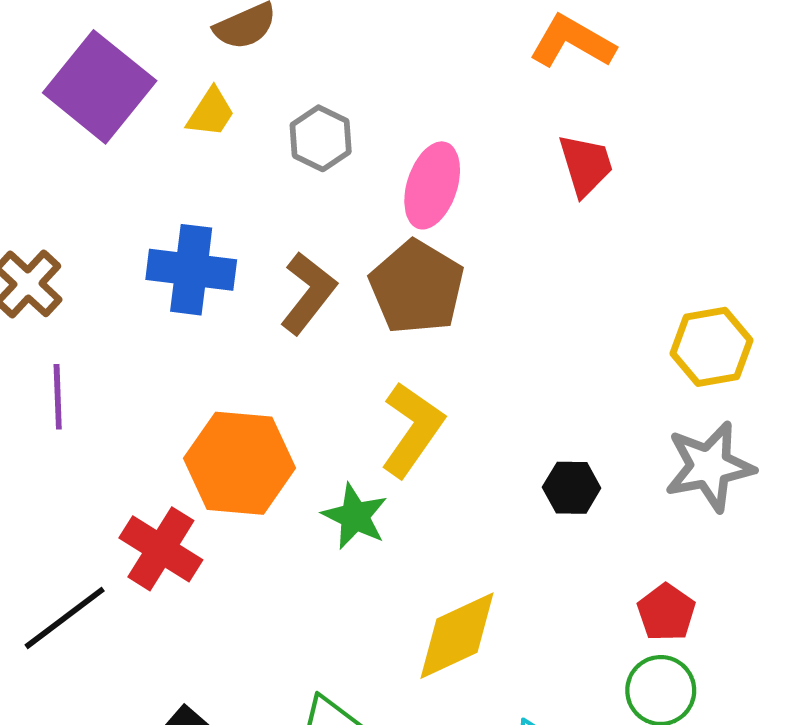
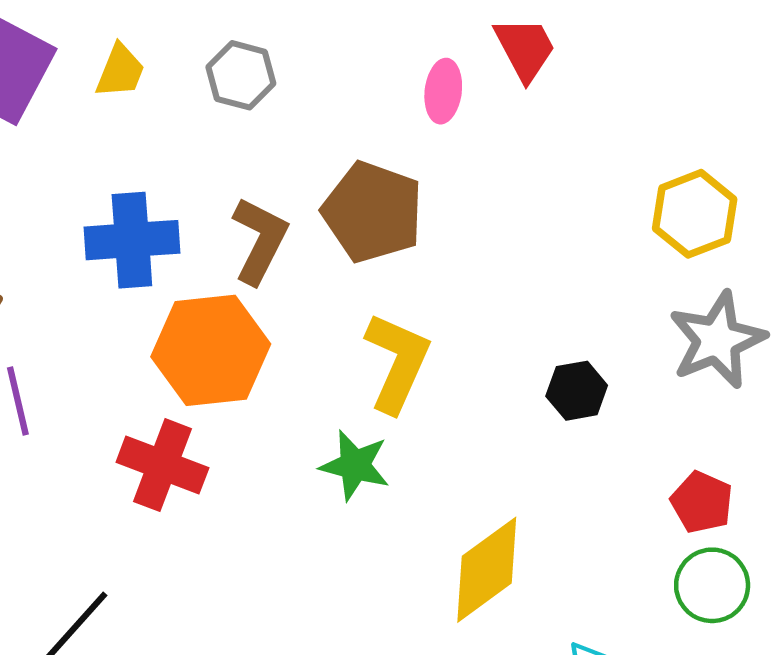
pink ellipse: (432, 185) -> (443, 91), moved, size x0.7
orange hexagon: (239, 463) -> (211, 350), moved
red cross: (161, 549) -> (162, 465), moved

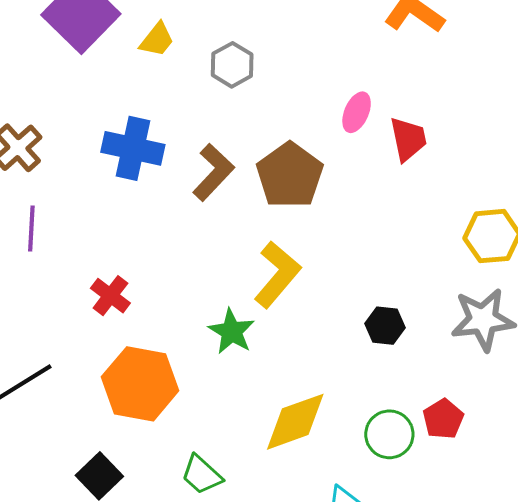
red trapezoid: (525, 49) -> (408, 139), moved
orange hexagon: (211, 350) -> (140, 384), moved
red cross: (162, 465) -> (110, 296), size x0.7
green circle: (712, 585) -> (389, 434), moved

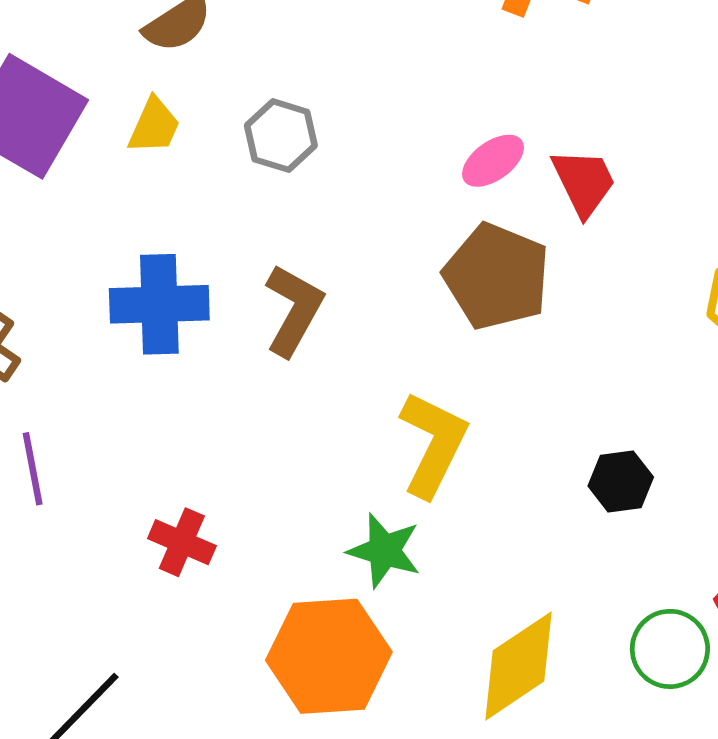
pink ellipse: (357, 112) -> (493, 161), turned 45
brown pentagon: (290, 175) -> (497, 276), moved
orange hexagon: (140, 384) -> (329, 656), moved

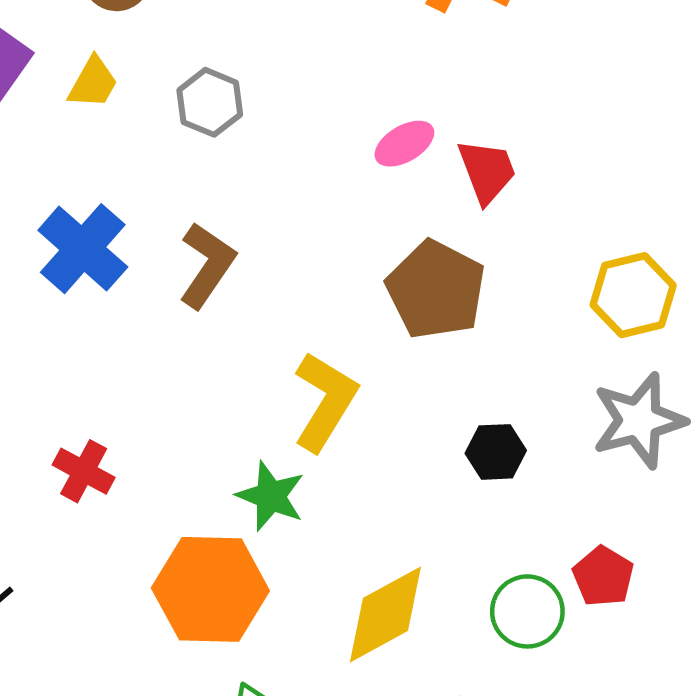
brown pentagon: (497, 276) -> (436, 290), moved
blue cross: (159, 304) -> (83, 249), turned 38

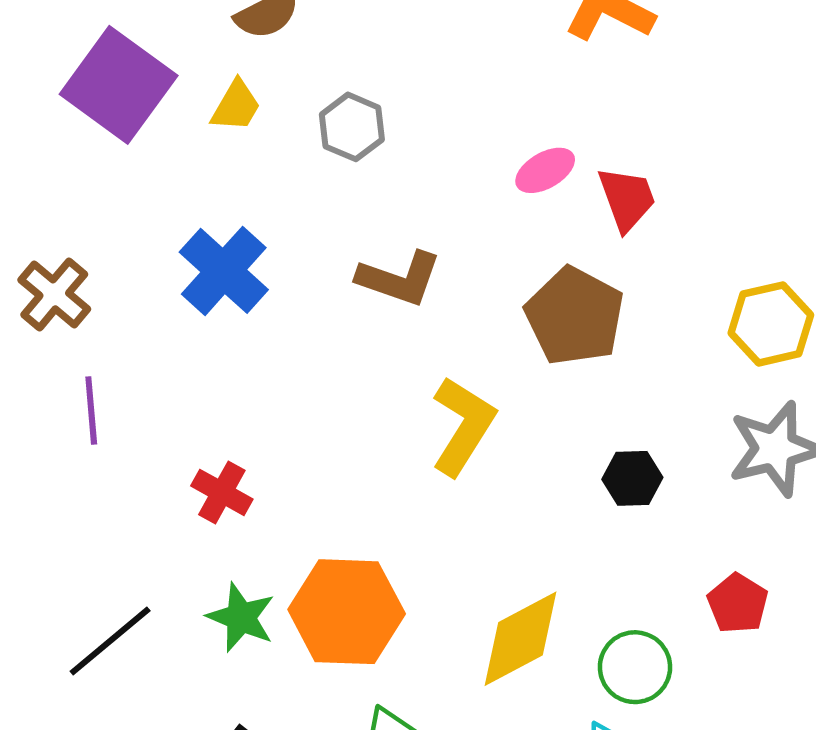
brown L-shape: (207, 265) -> (399, 279), moved, turned 74
green star: (271, 496) -> (241, 617), moved
green circle: (527, 611) -> (635, 667), moved

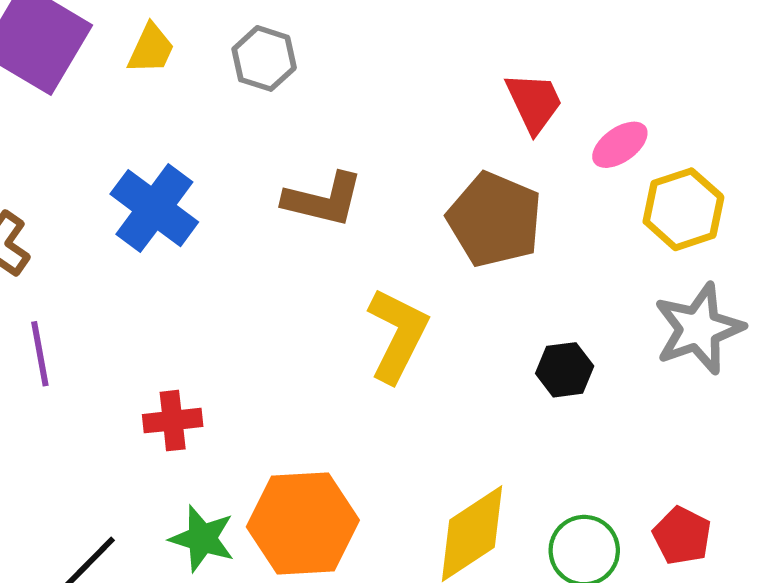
pink ellipse: (545, 170) -> (620, 145), moved
red cross: (222, 492) -> (173, 421), turned -30
red pentagon: (738, 603) -> (682, 536), moved

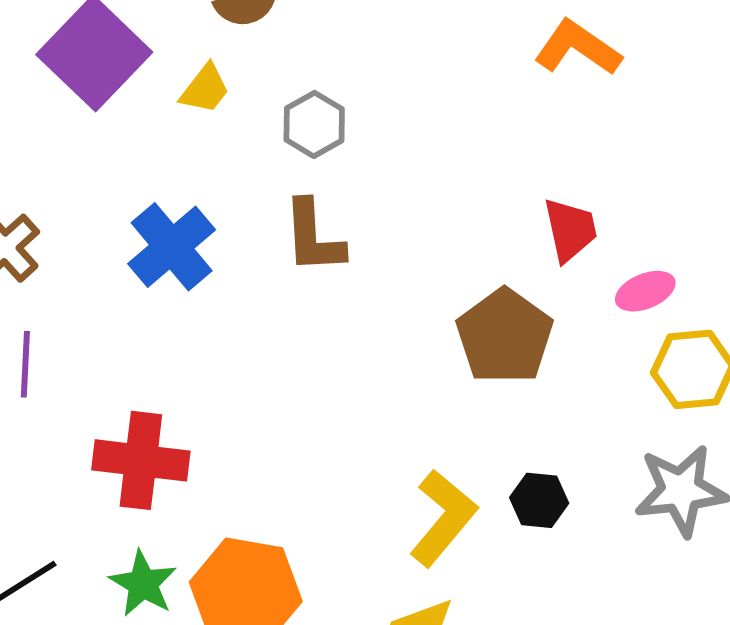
brown L-shape: (323, 200) -> (313, 237), moved, turned 60
yellow L-shape: (398, 335) -> (443, 518), moved
red cross: (173, 421) -> (141, 460), size x1.6

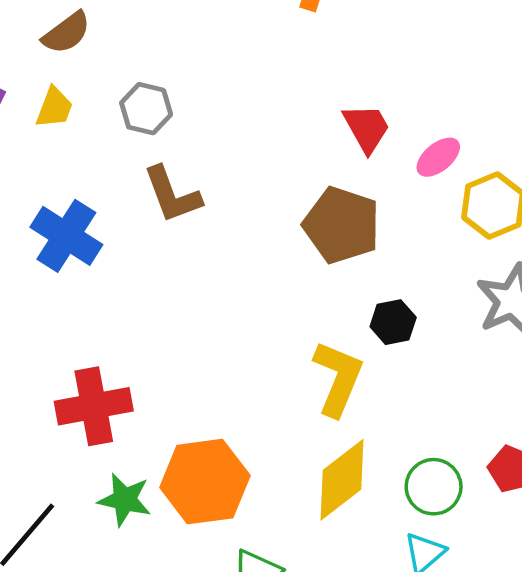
black hexagon: (539, 500) -> (393, 322), moved

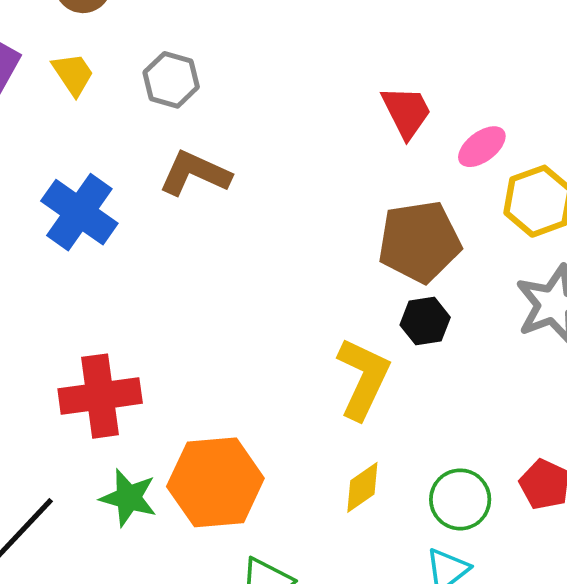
yellow trapezoid: (54, 108) -> (73, 74), turned -57
brown L-shape: (172, 195) -> (195, 173), turned 132
brown pentagon: (342, 225) -> (419, 242), moved, turned -30
yellow diamond: (342, 480) -> (362, 487), size x0.6

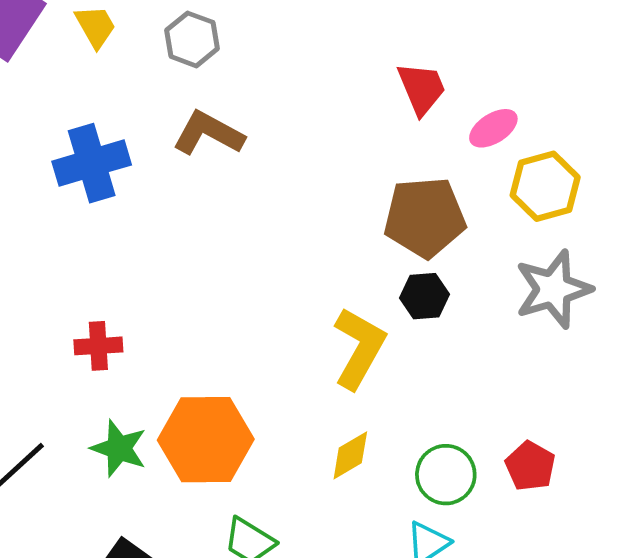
blue cross: (79, 212) -> (92, 163), turned 34
red cross: (100, 396) -> (98, 346), size x0.6

